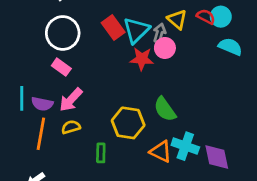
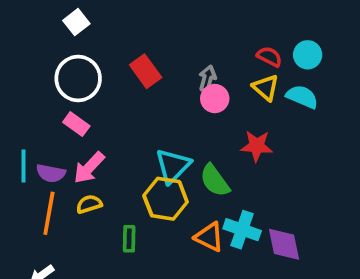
cyan circle: (221, 17) -> (308, 55), moved
yellow triangle: (177, 19) -> (266, 88), moved
cyan triangle: (136, 30) -> (173, 166), moved
red star: (142, 59) -> (257, 146), moved

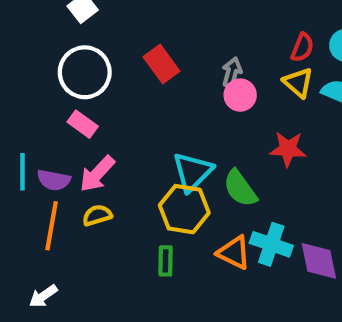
red semicircle: (269, 57) -> (302, 47), turned 85
green rectangle: (129, 239) -> (166, 261), moved

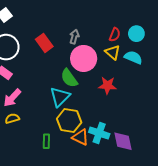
gray arrow: (232, 72) -> (74, 37), moved
pink circle: (240, 95) -> (84, 58), size x1.6
green semicircle: (240, 188) -> (69, 78), moved
yellow hexagon: (184, 209) -> (69, 121), moved

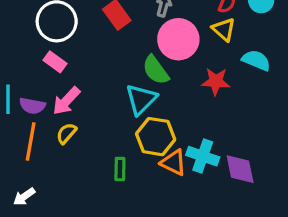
cyan semicircle: (133, 57) -> (256, 60), moved
yellow semicircle: (12, 119) -> (66, 133), turned -32

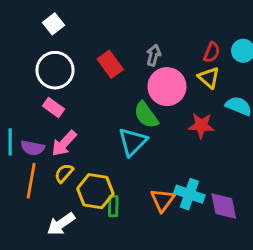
yellow hexagon: (156, 137) -> (95, 191), moved
orange triangle: (173, 163) -> (162, 200), turned 40
white arrow: (24, 197) -> (61, 224), moved, size x1.4

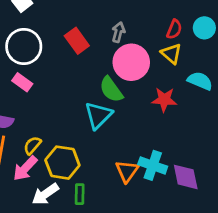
pink arrow: (64, 143) -> (25, 168), moved
green rectangle: (113, 206) -> (80, 194), moved
white arrow: (61, 224) -> (45, 194), moved

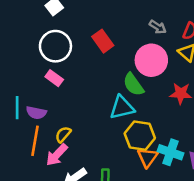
gray arrow: (118, 32) -> (158, 27), moved, turned 108
cyan triangle: (98, 115) -> (122, 108), turned 32
yellow hexagon: (62, 163) -> (140, 136), moved

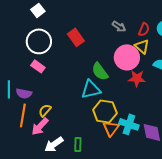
pink circle: (151, 60) -> (127, 57), moved

